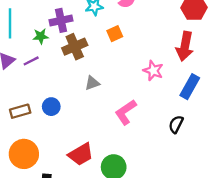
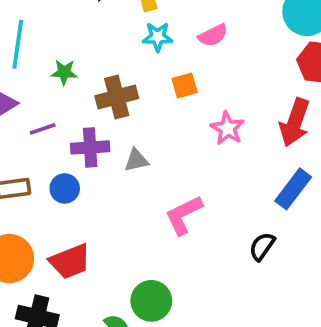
purple cross: (61, 20) -> (90, 147), moved
purple line: (31, 61) -> (43, 129), moved
pink star: (153, 71) -> (227, 128), moved
red trapezoid: (81, 154) -> (70, 261), moved

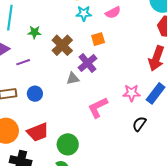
brown cross: (117, 97) -> (62, 45), turned -30
pink star: (227, 128) -> (132, 93), moved, turned -30
purple cross: (90, 147) -> (87, 63), moved, turned -36
green circle: (151, 301) -> (68, 144), moved

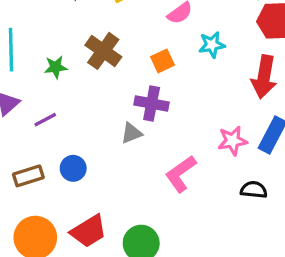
cyan star: (84, 13) -> (212, 45), moved
brown cross: (62, 45) -> (103, 51), moved
purple cross: (87, 63) -> (152, 103), turned -30
black semicircle: (139, 124) -> (254, 190), turned 70

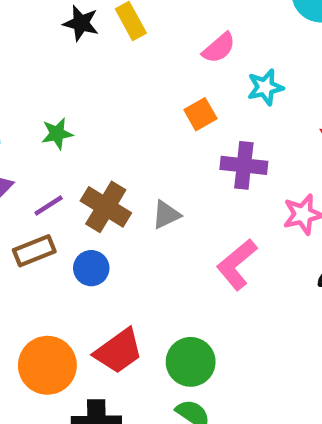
brown cross: (103, 51) -> (106, 207), moved
purple cross: (152, 103) -> (244, 165), moved
brown rectangle: (28, 176) -> (34, 251), moved

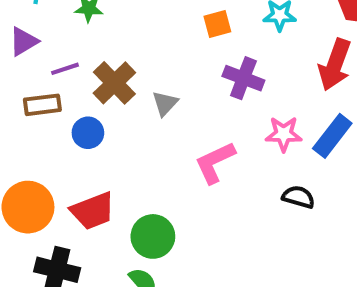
gray triangle: (166, 215) -> (165, 103), turned -36

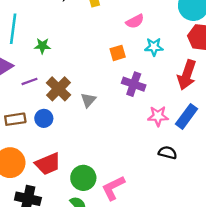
brown rectangle: (42, 105) -> (15, 119), moved
pink L-shape: (215, 162) -> (113, 188), moved

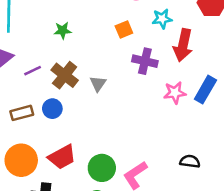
green star: (42, 46) -> (63, 30), moved
red arrow: (187, 75) -> (183, 45), moved
black semicircle: (168, 153) -> (190, 161), moved

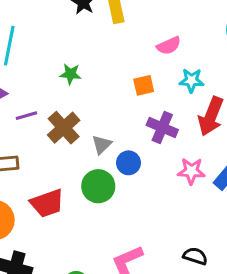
blue circle: (52, 109) -> (129, 163), moved
red trapezoid: (62, 157) -> (47, 203), moved
green circle: (102, 168) -> (98, 186), moved

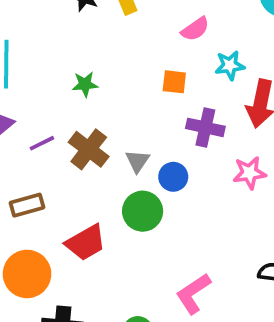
orange square: (144, 85) -> (174, 82), turned 30

